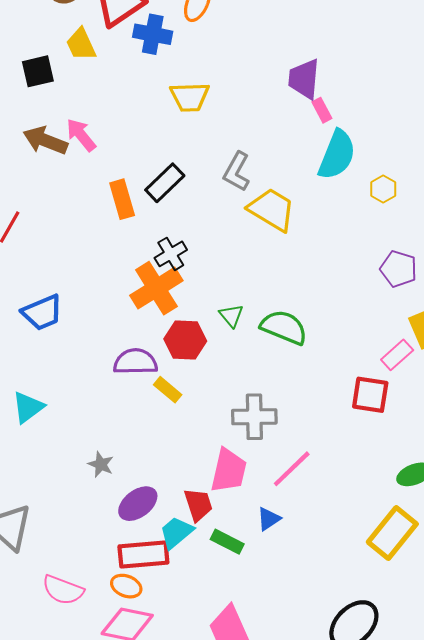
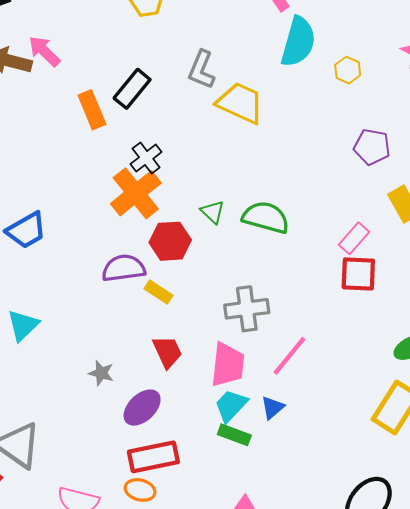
pink rectangle: (397, 355) -> (354, 238), moved
red trapezoid: (198, 505) -> (167, 352), moved
cyan trapezoid: (176, 532) -> (231, 406), moved

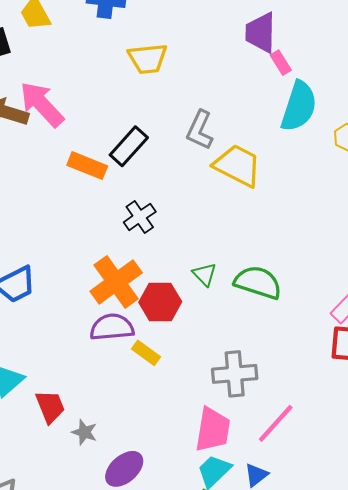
pink arrow: (44, 51) -> (42, 104), size x1.4
orange rectangle: (92, 110) -> (87, 166), turned -48
orange cross: (136, 193) -> (116, 282), moved
red trapezoid: (167, 352) -> (50, 407), moved

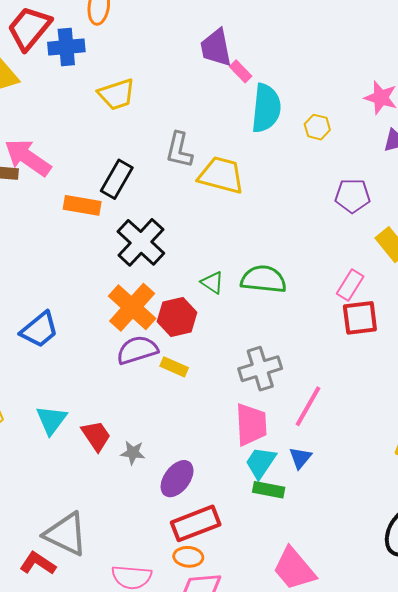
black cross: (140, 217) -> (141, 242), size x1.6

